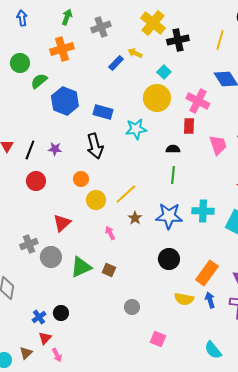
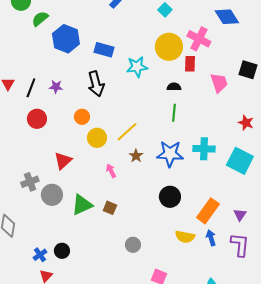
yellow circle: (157, 98) -> (169, 47), moved

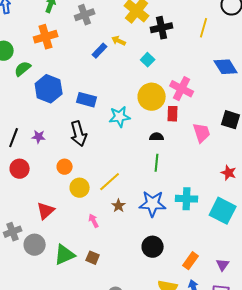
blue diamond: (227, 17) -> (226, 67), moved
orange rectangle: (208, 211) -> (191, 261), size x0.7

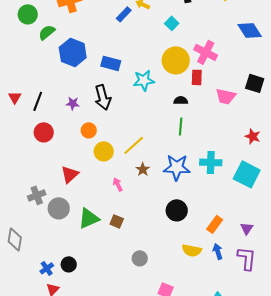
pink trapezoid: (202, 133) -> (226, 96), turned 120
purple star: (39, 137) -> (73, 103), moved

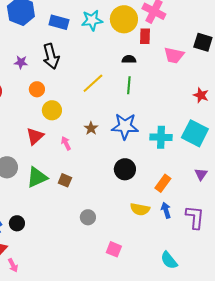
cyan star: (144, 80) -> (92, 20), moved
yellow line: (134, 145) -> (93, 83), moved
cyan cross: (211, 162) -> (161, 137), moved
red triangle: (70, 174) -> (35, 136), moved
purple triangle: (247, 228) -> (201, 174), moved

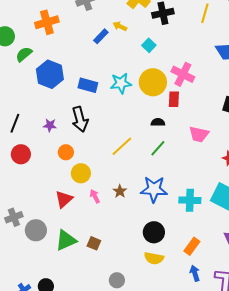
pink trapezoid: (174, 55) -> (199, 134), moved
green line: (129, 85) -> (158, 148), turned 36
pink arrow: (66, 143) -> (95, 196), moved
yellow semicircle: (140, 209) -> (154, 258), moved

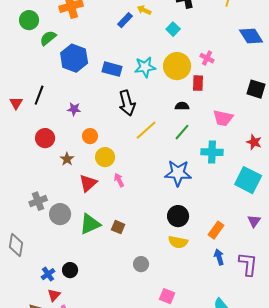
pink cross: (183, 74) -> (207, 58), size x0.6
black arrow: (80, 119) -> (127, 103), moved
black line: (15, 123) -> (39, 95), moved
brown star: (120, 191) -> (67, 159), moved
cyan cross: (190, 200) -> (212, 152), moved

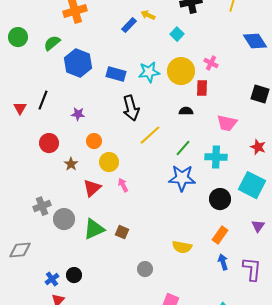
green circle: (29, 20) -> (18, 37), moved
green line: (182, 132) -> (183, 148), moved
black circle: (178, 216) -> (220, 199), moved
gray diamond: (16, 245) -> (20, 250), turned 75

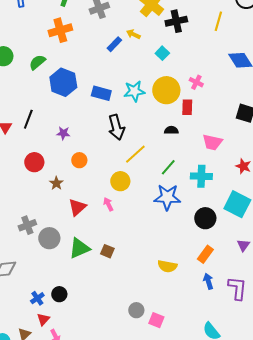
yellow circle: (109, 162) -> (120, 181), moved
gray circle: (145, 269) -> (136, 310), moved

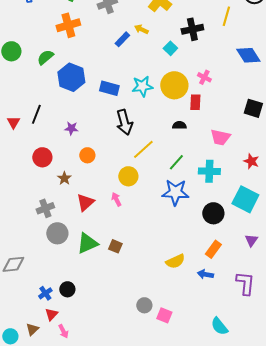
black cross: (176, 21) -> (192, 29), moved
gray cross: (27, 225) -> (45, 208), moved
yellow semicircle: (167, 266) -> (175, 261), turned -36
blue arrow: (208, 281) -> (205, 274), moved, turned -63

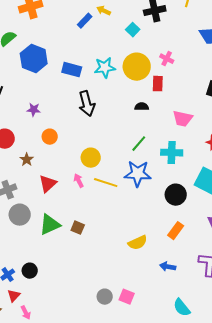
yellow line: (143, 149) -> (106, 183), moved, turned 60
blue arrow: (205, 274) -> (168, 267), moved
gray circle: (144, 305) -> (105, 297), moved

